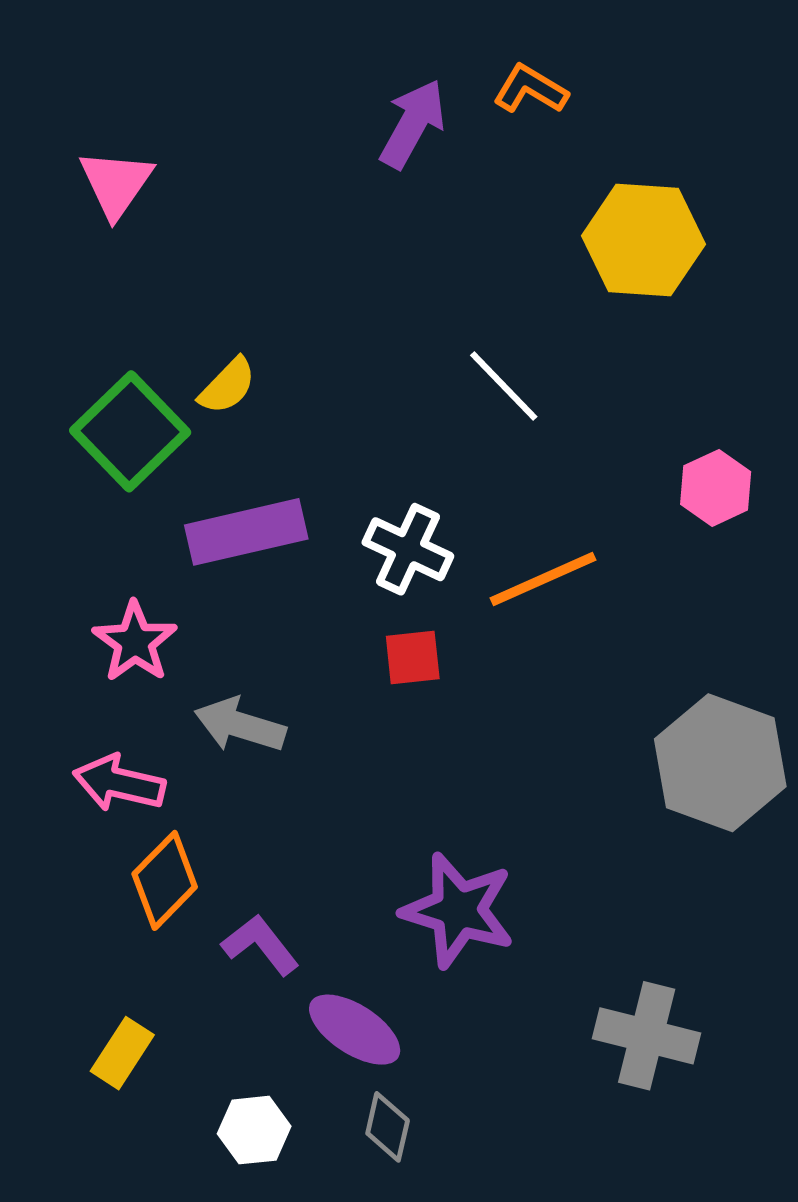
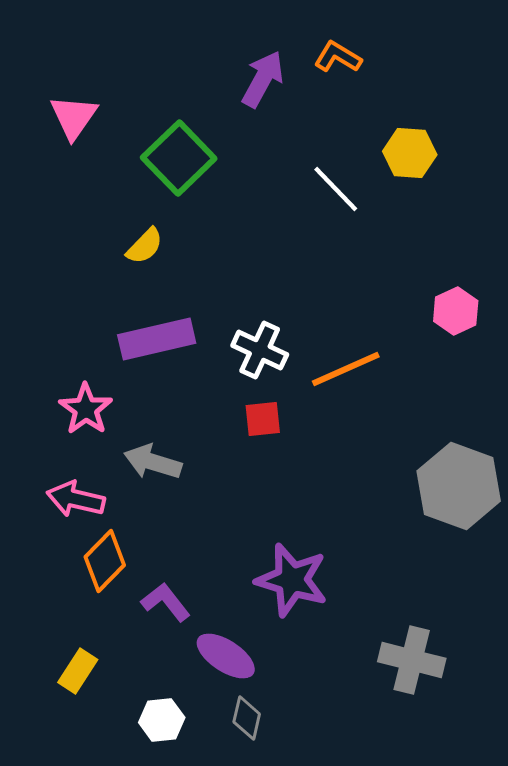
yellow hexagon: (643, 240) -> (410, 153), size x0.7
white line: (504, 386) -> (336, 189), moved
green square: (130, 431) -> (179, 158), moved

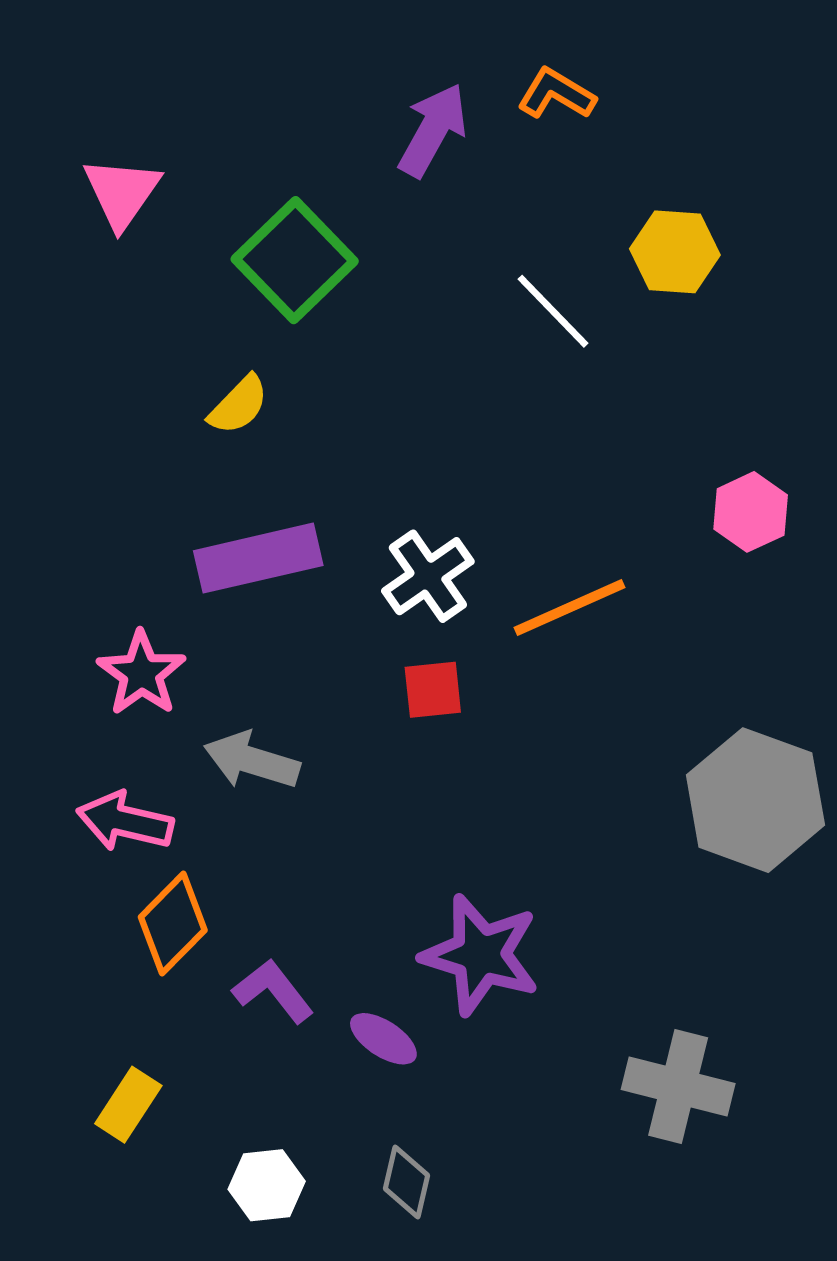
white cross: (260, 350) -> (428, 576), turned 30
purple ellipse: (226, 656) -> (383, 1039), moved, size x0.7

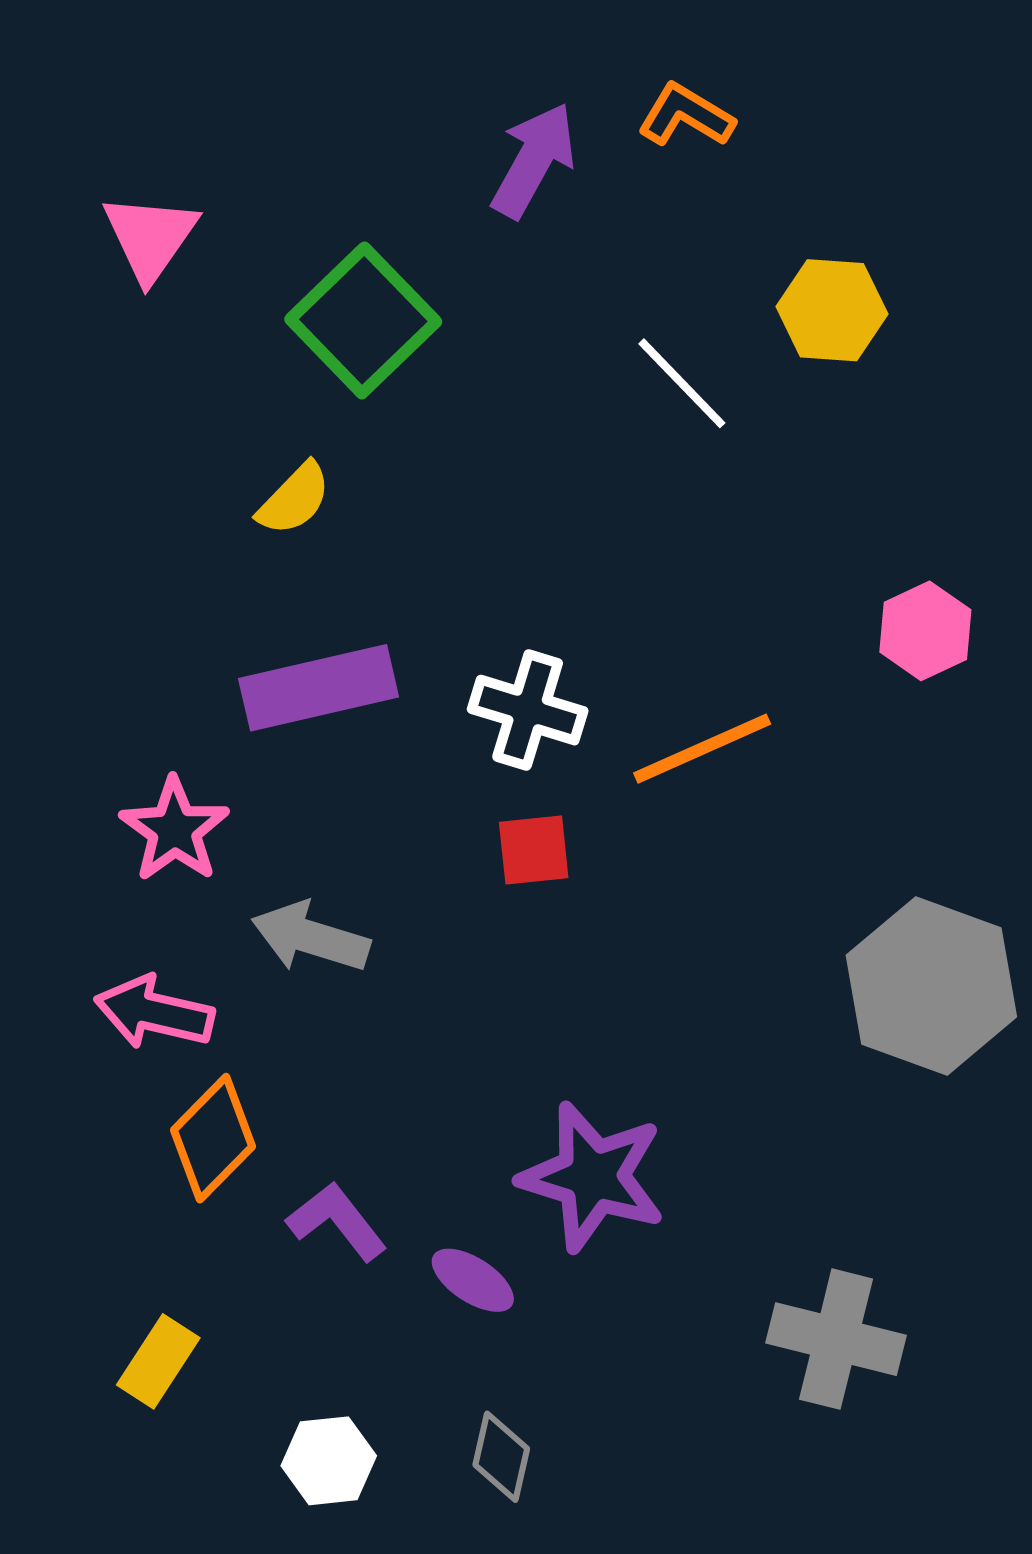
white cross: (428, 576) -> (528, 710), turned -38

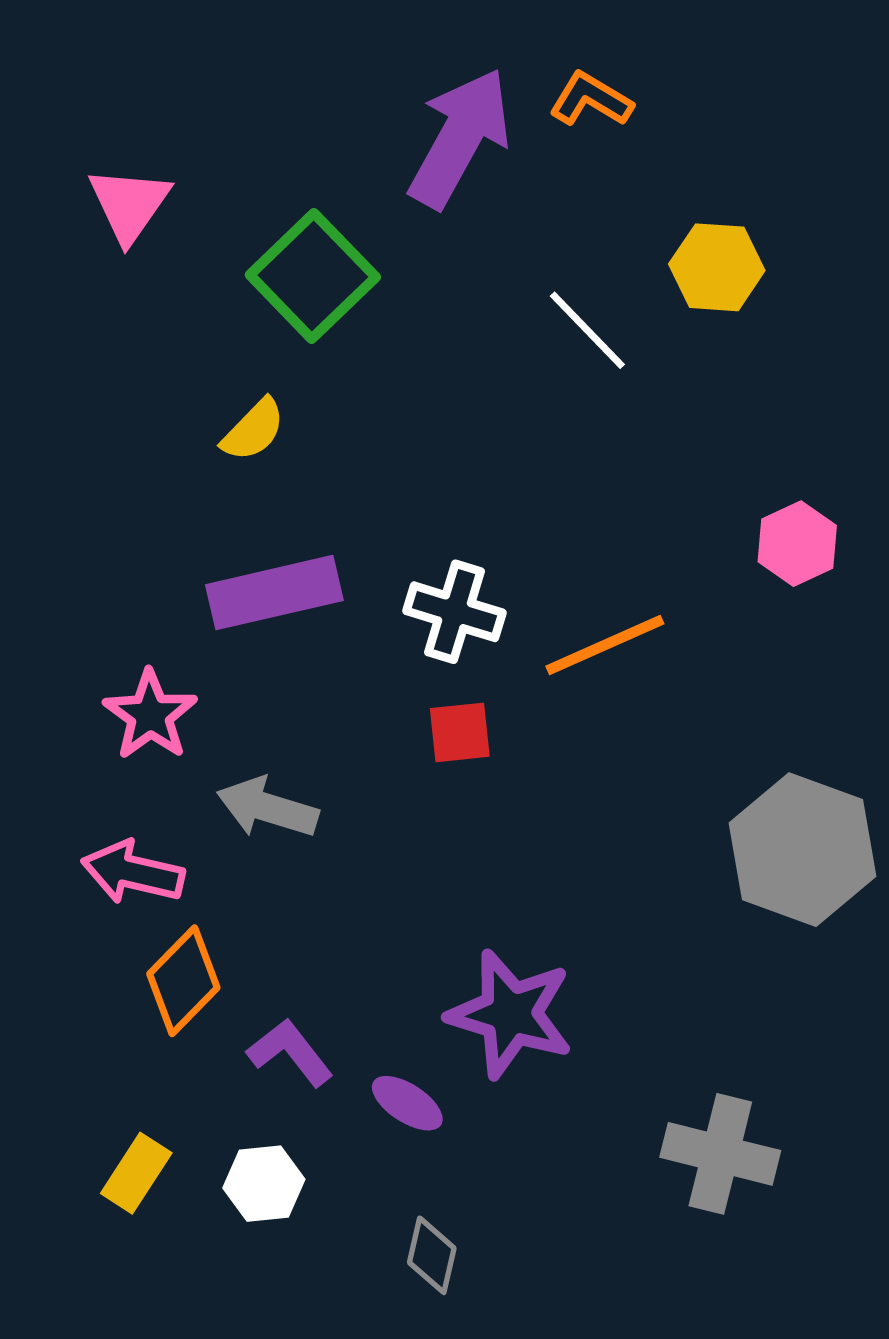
purple arrow: (534, 160) -> (460, 138), size x1.4
white hexagon: (329, 1461) -> (264, 1184), moved

